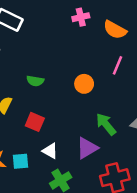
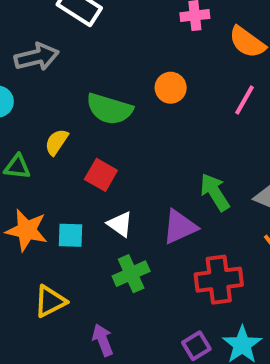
green semicircle: (35, 81) -> (109, 109), size x1.6
orange circle: (84, 84) -> (171, 88), moved

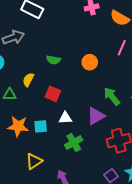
orange circle: (171, 88) -> (90, 62), moved
green semicircle: (109, 109) -> (53, 60), size x0.6
white triangle: (120, 224) -> (65, 118), turned -32

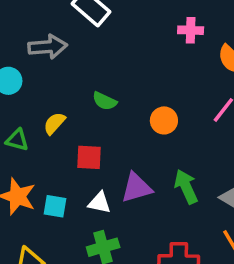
red square: (53, 94) -> (89, 157), turned -35
purple triangle: (96, 116) -> (137, 188), moved

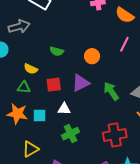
yellow semicircle: (54, 123) -> (31, 69), turned -96
green triangle: (17, 140) -> (24, 87), moved
purple triangle: (137, 188) -> (81, 83), moved

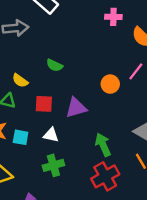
orange circle: (92, 56) -> (110, 84), moved
green arrow: (111, 91) -> (103, 145), moved
red cross: (115, 135) -> (105, 176), turned -30

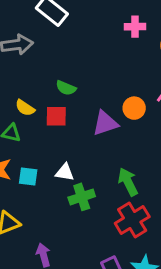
red square: (44, 104) -> (56, 116), moved
purple triangle: (76, 108) -> (105, 123), moved
green cross: (53, 165) -> (82, 197), moved

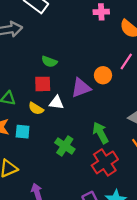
yellow semicircle: (25, 108) -> (36, 109), moved
white triangle: (65, 172) -> (57, 103), moved
green cross: (82, 197) -> (65, 146), turned -36

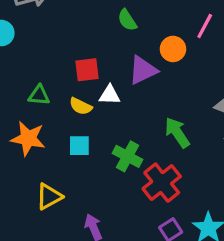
green semicircle: (49, 62) -> (127, 20), moved, turned 42
cyan square: (23, 132) -> (79, 146), moved
red cross: (105, 162) -> (162, 183), moved

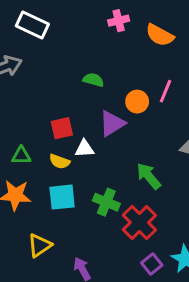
green semicircle: (127, 20) -> (93, 80), turned 144
pink line: (205, 26) -> (165, 91), moved
cyan square: (79, 146) -> (62, 197), size x1.4

